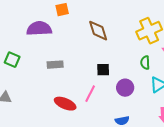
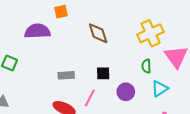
gray rectangle: (55, 65) -> (66, 75), moved

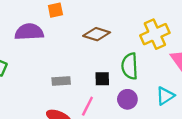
brown diamond: (98, 33) -> (97, 34), turned -55
green semicircle: (146, 66) -> (130, 66), moved, size x1.6

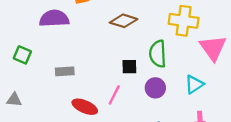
yellow cross: (155, 34) -> (184, 21), turned 32
gray rectangle: (61, 81) -> (65, 71), moved

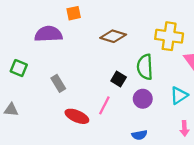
black square: (129, 67) -> (119, 79), turned 32
gray rectangle: (65, 71) -> (58, 83), turned 63

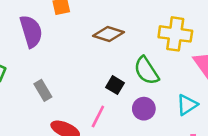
purple semicircle: (48, 34) -> (31, 31), turned 76
green semicircle: (145, 67) -> (146, 71), turned -30

